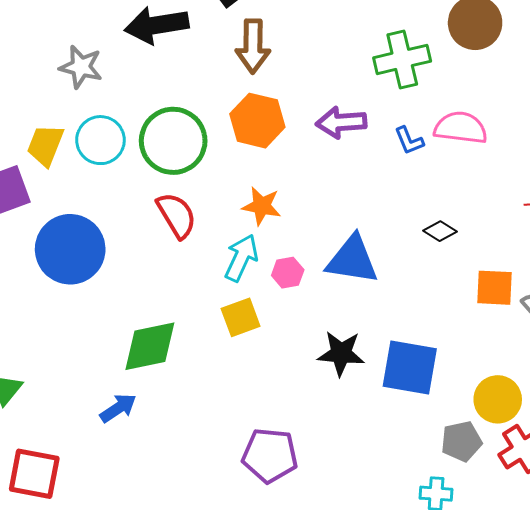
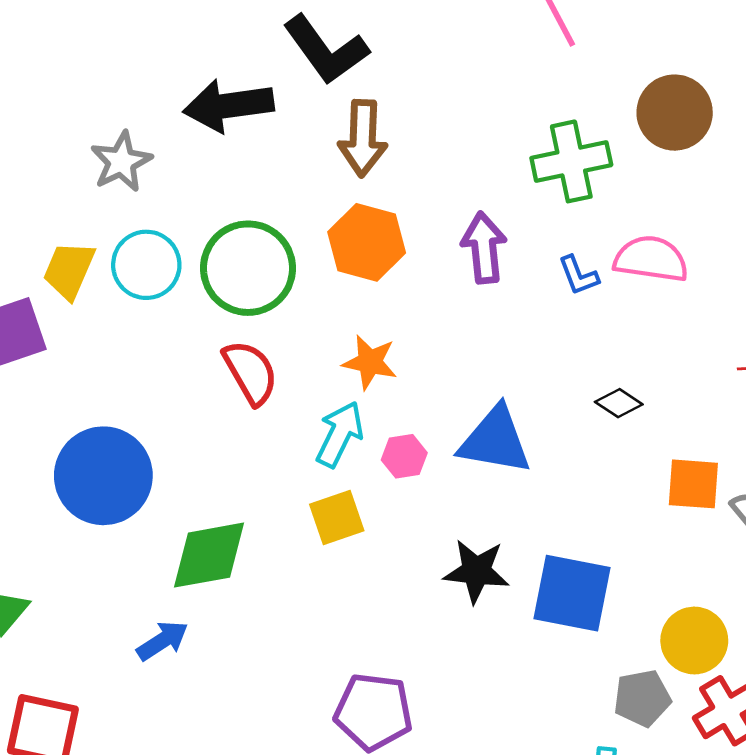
gray star: (81, 67) -> (121, 162), turned 30
purple arrow: (341, 122) -> (484, 248), turned 87
blue circle: (70, 249) -> (103, 476), moved

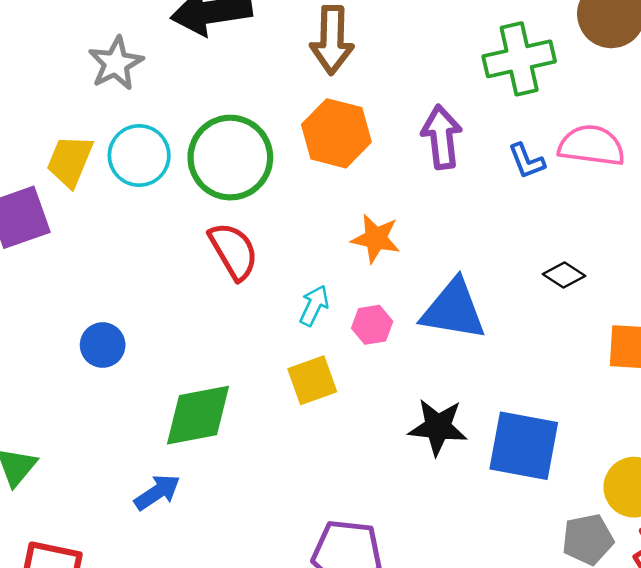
orange star: (370, 362) -> (376, 238), moved
cyan arrow: (340, 434) -> (314, 306), size x0.7
blue circle: (103, 476) -> (103, 345), size x0.5

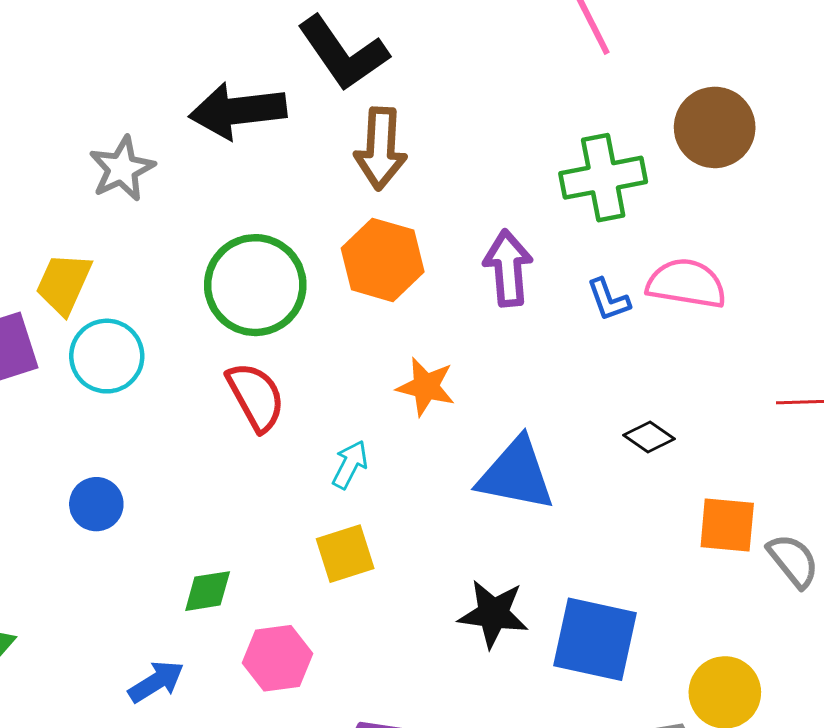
cyan circle: (139, 156) -> (107, 356), moved
pink hexagon: (372, 325) -> (278, 658), moved, size x1.4
green diamond: (198, 415) -> (208, 591), size x0.6

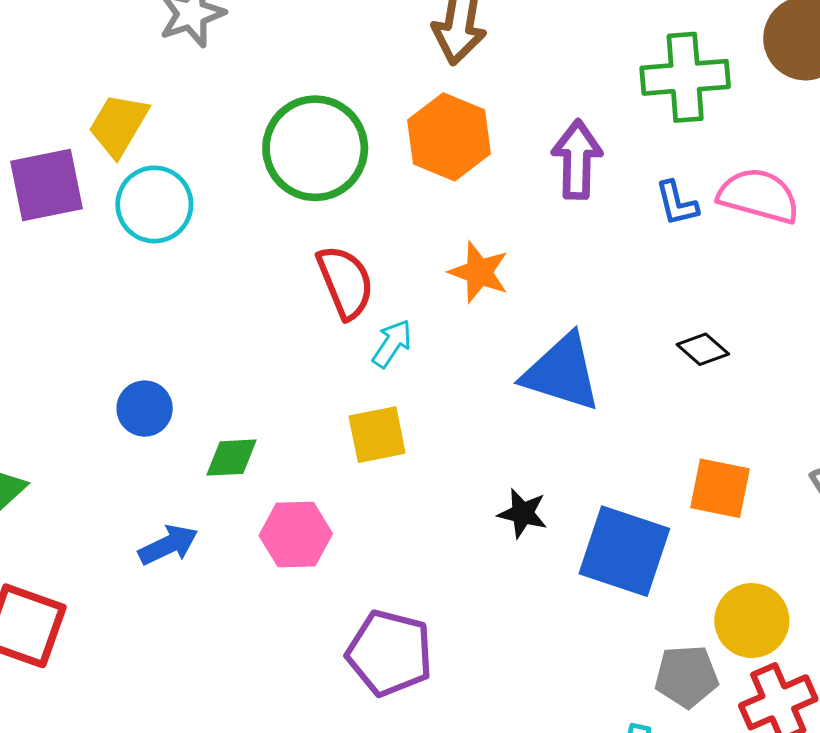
red semicircle: (256, 397) -> (345, 282), moved
blue circle: (96, 504) -> (145, 409), moved
orange square: (727, 525) -> (720, 488), moved
black star: (493, 614) -> (523, 513), size x0.7

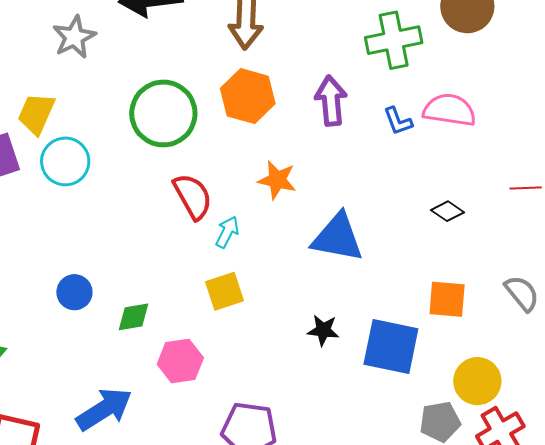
black diamond: (703, 349) -> (448, 211), moved
blue arrow: (168, 545) -> (104, 409), moved, size x1.5

